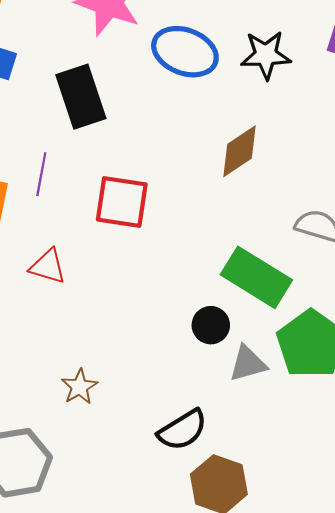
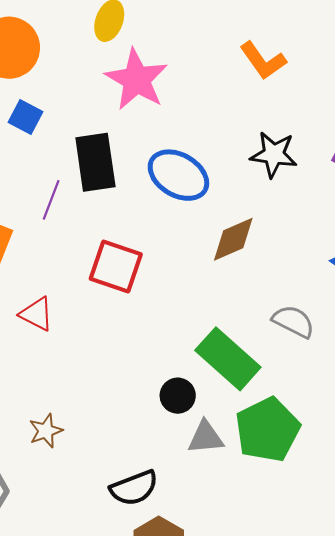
blue ellipse: (185, 52) -> (178, 175), moved
purple line: (41, 174) -> (51, 200), moved

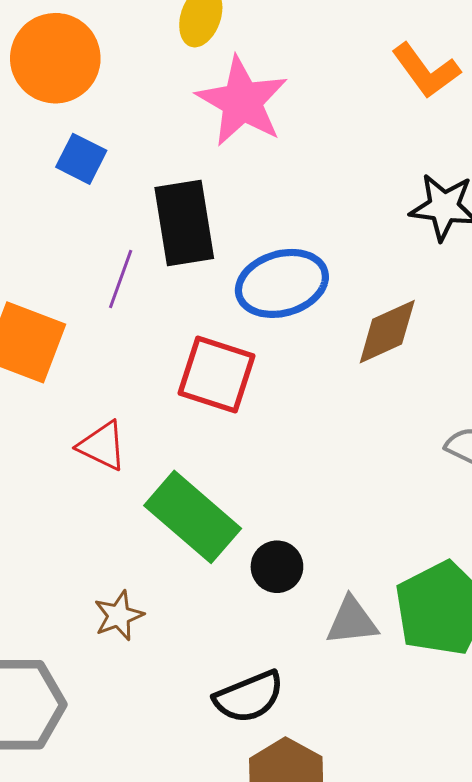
blue ellipse: (178, 175) -> (282, 283), moved, turned -46
green rectangle: (228, 359) -> (193, 517), moved
black circle: (178, 396) -> (277, 567), moved

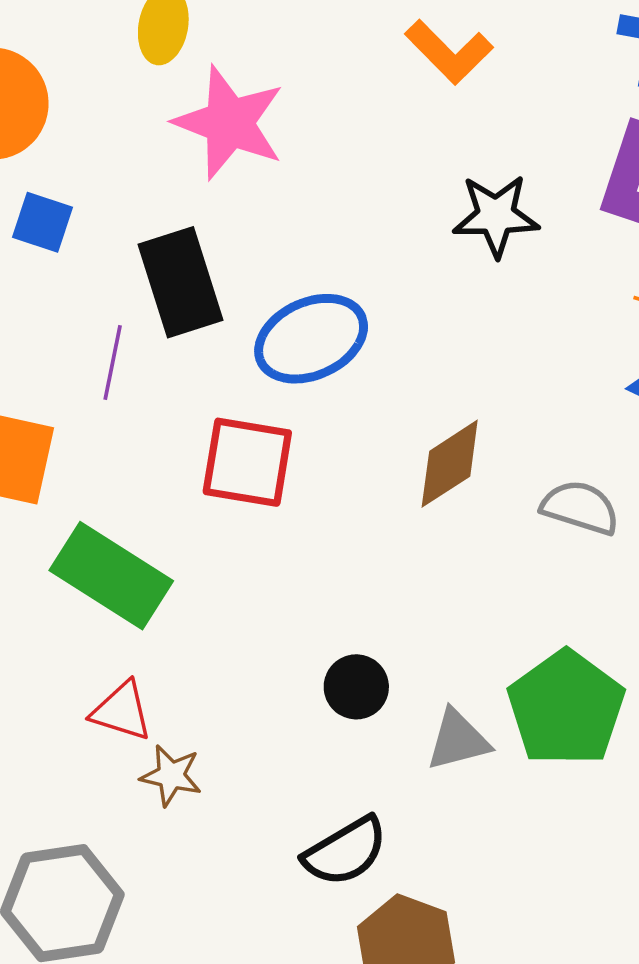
brown diamond: (387, 332) -> (450, 464), moved
red triangle: (102, 446) -> (122, 711), moved
green rectangle: (193, 517) -> (111, 576), moved
brown star: (119, 616) -> (171, 776), turned -30

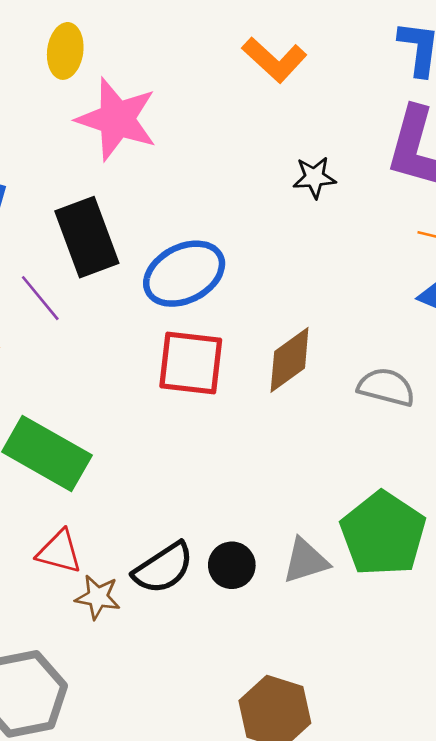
black star: (496, 216) -> (314, 177), size x0.7
purple line: (113, 362) -> (40, 298), turned -48
red square: (247, 462) -> (191, 363), moved
black circle: (356, 687) -> (232, 565), moved
black semicircle: (345, 851) -> (163, 568), moved

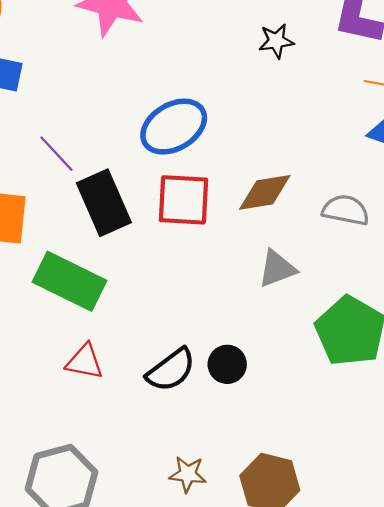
black rectangle: (87, 237) -> (104, 203), moved
brown diamond: (290, 360) -> (265, 192), turned 30
gray triangle: (305, 561) -> (277, 269), moved
brown star: (98, 597) -> (188, 474), moved

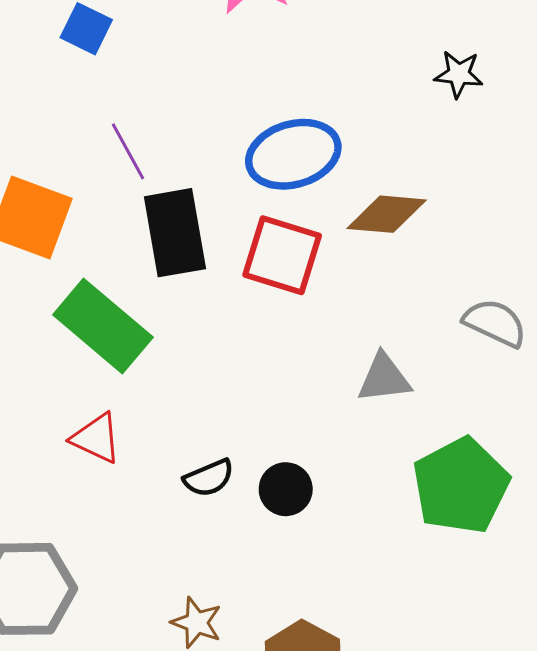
brown diamond: (265, 192) -> (387, 214), moved
black semicircle: (171, 370) -> (209, 478), size x0.7

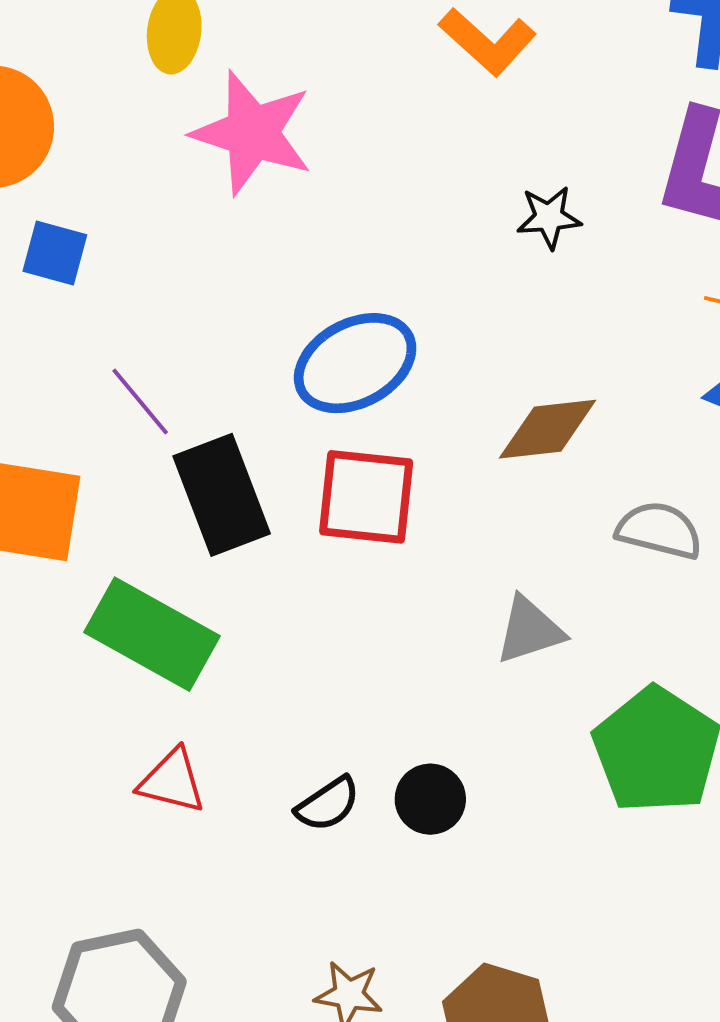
brown diamond: (387, 214) -> (548, 429), moved

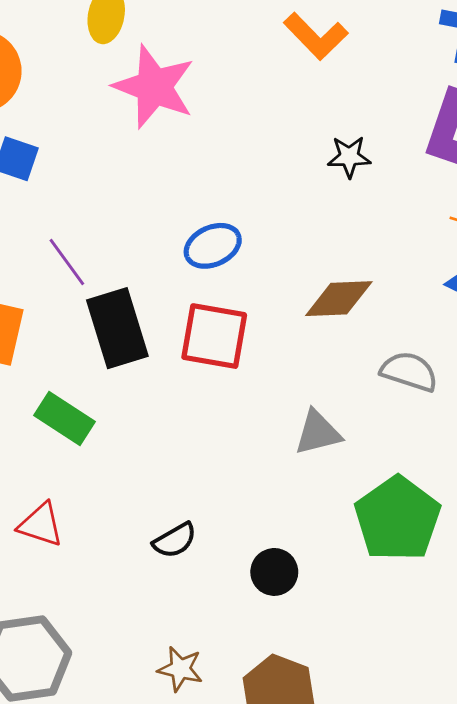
blue ellipse: (355, 363) -> (213, 246), size x0.7
green rectangle: (152, 634) -> (64, 418), size x0.7
red triangle: (172, 781) -> (41, 525), moved
black circle: (430, 799) -> (274, 572), moved

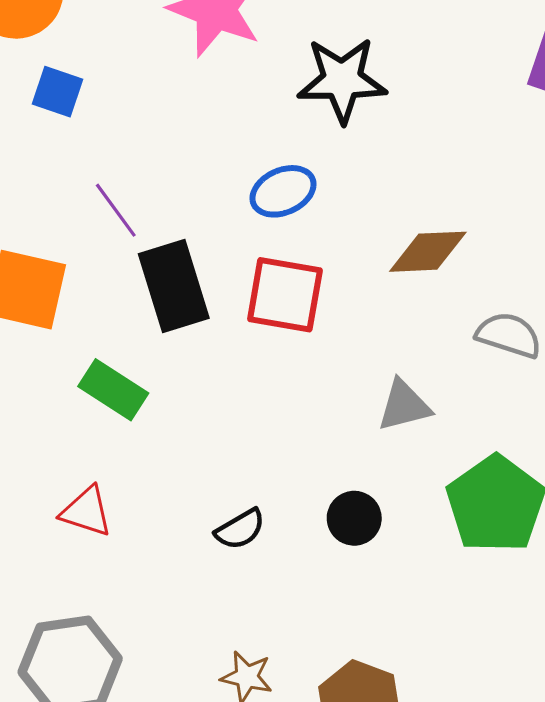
black star: (349, 157) -> (342, 80), moved, size x1.8
black circle: (274, 572) -> (354, 518), moved

